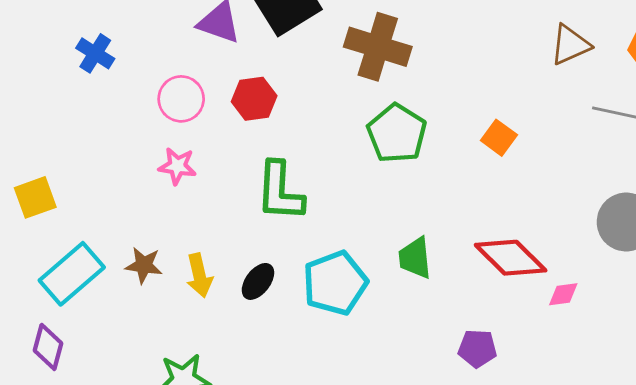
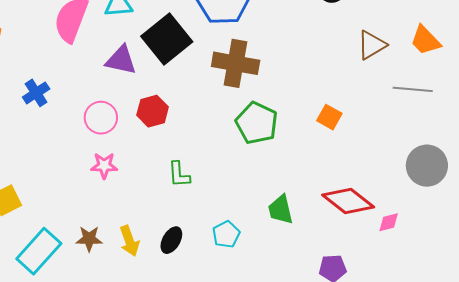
blue cross: (95, 53) -> (36, 93), turned 32
green L-shape: (280, 191) -> (179, 174), size x0.6
cyan pentagon: (335, 283) -> (226, 234), size x0.6

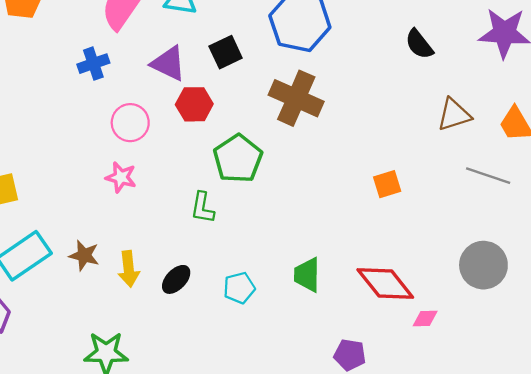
black square: (167, 39) -> (226, 52), size x0.6
blue cross: (36, 93) -> (93, 64), moved
red hexagon: (153, 111) -> (194, 104), moved
orange square: (329, 117) -> (387, 184), turned 30
green pentagon: (257, 123) -> (238, 159), moved

